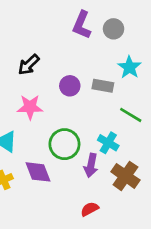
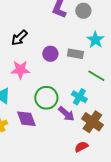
purple arrow: (91, 165) -> (66, 114), turned -60
red semicircle: (90, 209) -> (81, 147), moved

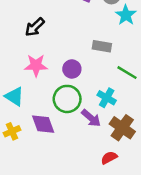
cyan star: (95, 40) -> (126, 15), moved
purple circle: (50, 54) -> (72, 69), moved

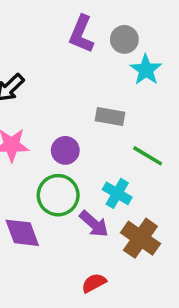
red semicircle: (109, 158) -> (94, 283), moved

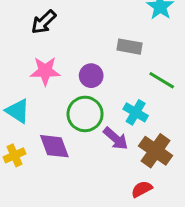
red semicircle: (94, 283) -> (142, 189), moved

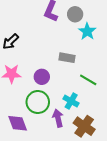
purple arrow: (116, 138) -> (58, 118), turned -144

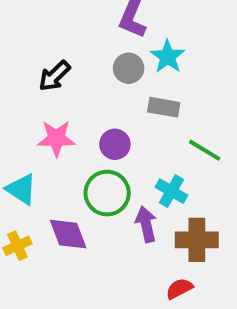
gray circle: (75, 14) -> (129, 68), moved
cyan star: (87, 31) -> (168, 57), moved
brown cross: (84, 126) -> (197, 240), turned -35

